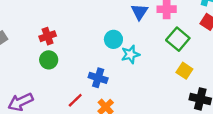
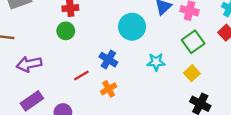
cyan circle: (113, 39) -> (132, 27), size x1.5
cyan star: (130, 54) -> (156, 62), moved

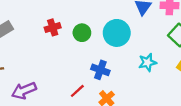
green circle: (66, 31) -> (82, 33), moved

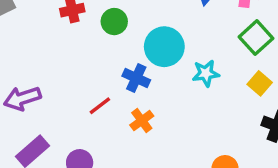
cyan circle: (117, 33) -> (164, 47), moved

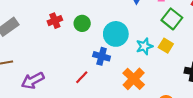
yellow square: (260, 83) -> (166, 46), moved
orange cross: (142, 121) -> (134, 79), moved, size x1.5

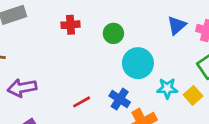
green circle: (82, 23) -> (113, 33), moved
blue cross: (102, 56) -> (120, 99), moved

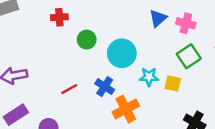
green circle: (113, 33) -> (87, 40), moved
yellow square: (193, 95) -> (173, 84), turned -35

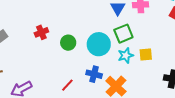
green square: (189, 56) -> (123, 34), moved, turned 30

